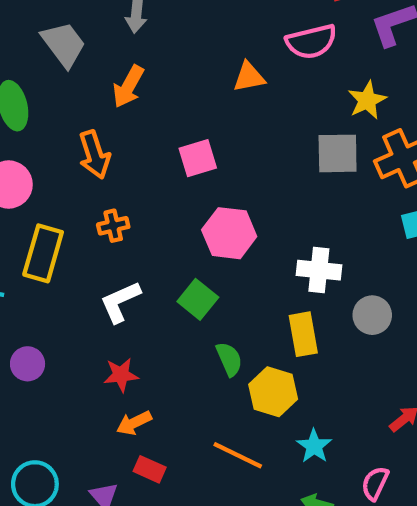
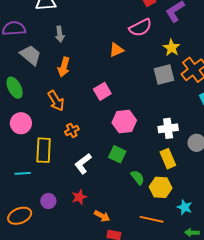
red star: (121, 375) -> (79, 197), moved
orange arrow: (134, 423) -> (102, 216), turned -112

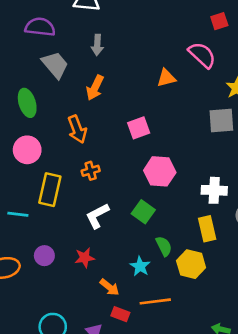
pink semicircle: (140, 28) -> (202, 55), turned -120
cyan star: (185, 207) -> (140, 266), moved
orange line: (152, 219) -> (155, 301), moved, turned -30

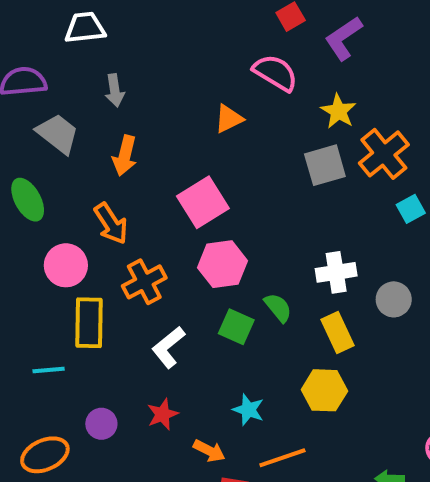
pink square: (139, 128) -> (203, 202), size x1.4
pink circle: (27, 150) -> (66, 265), moved
orange cross: (91, 171) -> (144, 282), size x1.5
pink hexagon: (160, 171) -> (223, 264), moved
green semicircle: (164, 246) -> (278, 308), moved

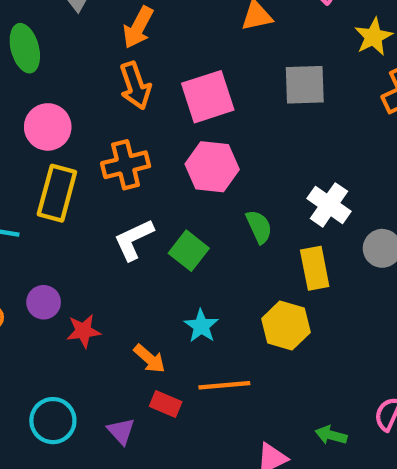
gray square: (325, 165) -> (305, 85), moved
orange arrow: (111, 224) -> (135, 86), moved
white cross: (336, 272) -> (329, 205), turned 30
green square: (236, 327) -> (189, 251), moved
red star: (163, 414) -> (83, 331), moved

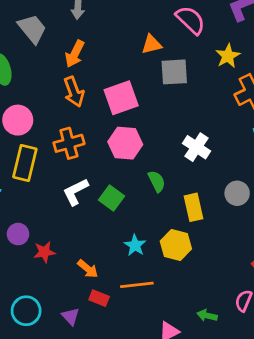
gray square: (305, 85) -> (174, 72), moved
white cross: (329, 205) -> (197, 147), moved
cyan star: (201, 326) -> (135, 245), moved

